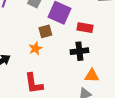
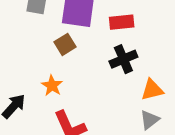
orange star: (35, 48) -> (52, 86), moved

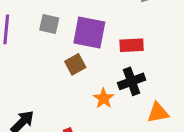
orange star: (52, 86) -> (104, 98), moved

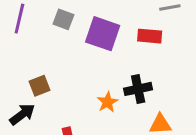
red rectangle: (132, 45) -> (150, 36), moved
brown square: (75, 64) -> (39, 86), moved

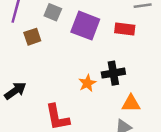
brown square: (39, 86) -> (32, 37), moved

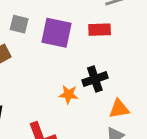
orange star: (87, 83) -> (69, 94), turned -30

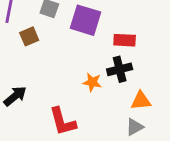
red rectangle: (100, 30) -> (125, 40), moved

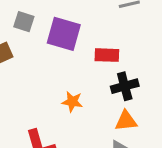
black cross: (120, 69) -> (125, 86), moved

